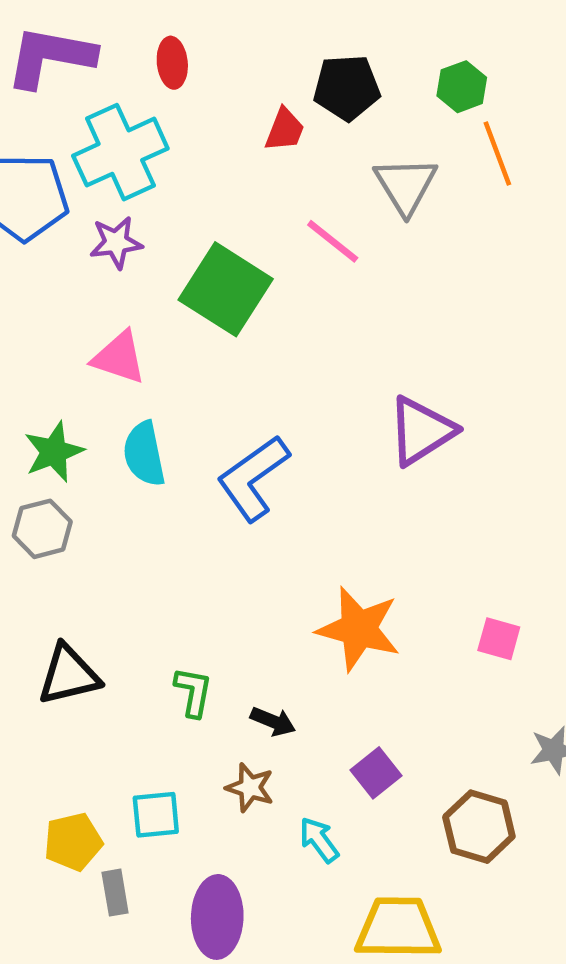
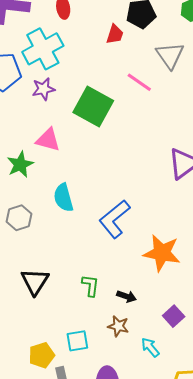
green star: (54, 452) -> (20, 164), moved
cyan semicircle: (144, 454) -> (63, 198), moved
blue L-shape: (253, 478) -> (115, 219), moved
black triangle: (69, 675) -> (35, 282), turned -40

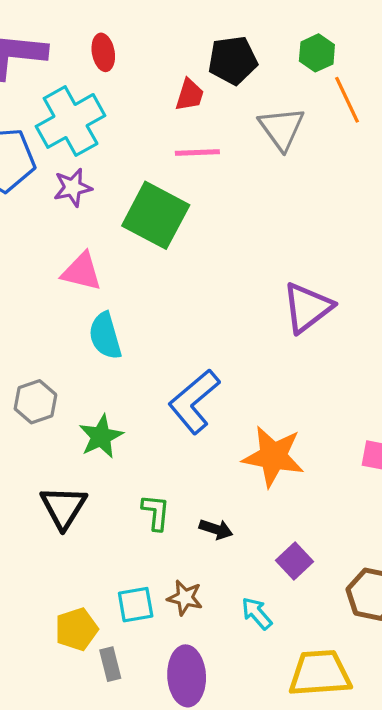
pink line: (139, 82) -> (197, 152), moved, turned -36
green star: (20, 164) -> (101, 436), moved
cyan semicircle: (63, 198) -> (105, 336), moved
brown star: (118, 326) -> (185, 598), moved

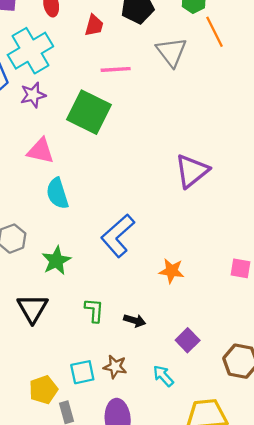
red trapezoid: (190, 95) -> (94, 25), moved
orange star: (273, 456) -> (172, 271), size x0.6

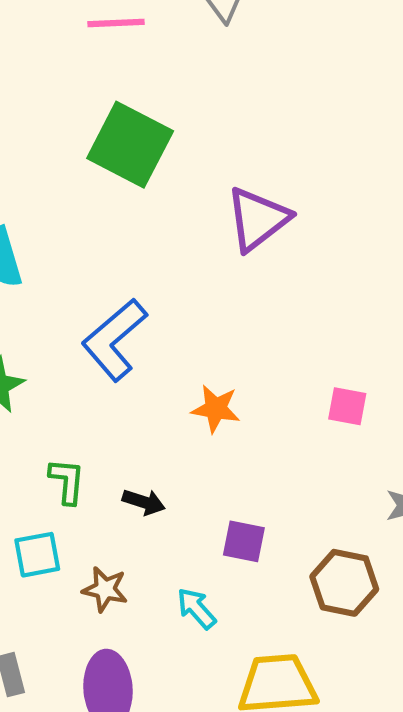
green square: (89, 112) -> (130, 145), moved
purple square: (188, 340) -> (244, 541), turned -35
cyan square: (82, 372) -> (37, 555), moved

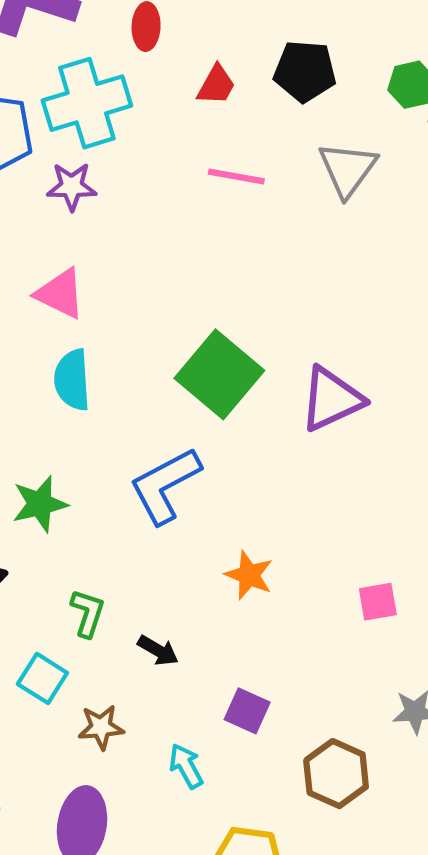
green square: (130, 145) -> (219, 374), moved
pink square: (347, 406) -> (378, 602), turned -33
cyan square: (37, 555) -> (42, 678), turned 30
brown star: (105, 589) -> (101, 727), turned -30

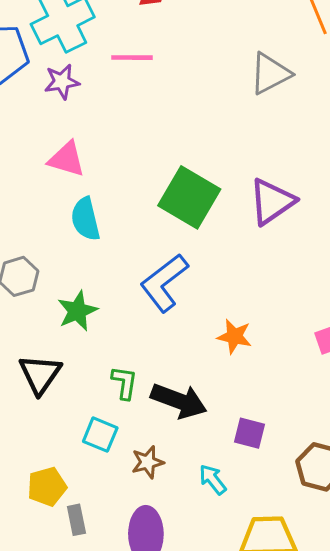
gray triangle: (348, 169) -> (270, 74), moved, turned 36
pink line: (236, 176) -> (132, 58), moved
black arrow: (158, 650) -> (179, 401), size x1.8

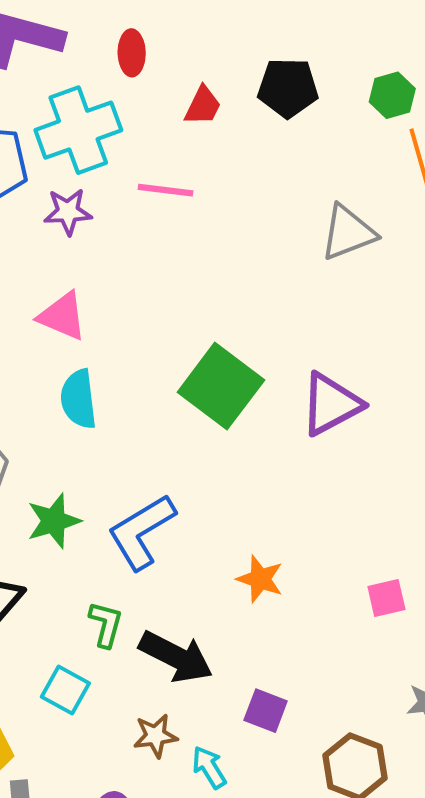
blue L-shape: (164, 283) -> (141, 532), moved
brown star: (148, 462) -> (155, 736), moved

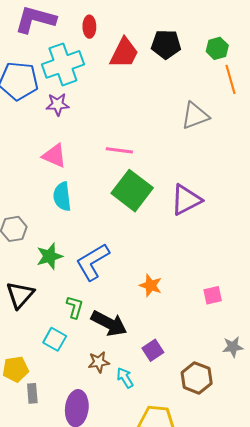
red trapezoid: (203, 106) -> (124, 53), size x1.6
pink line: (166, 190) -> (119, 150), moved
purple square: (266, 711) -> (153, 350), turned 35

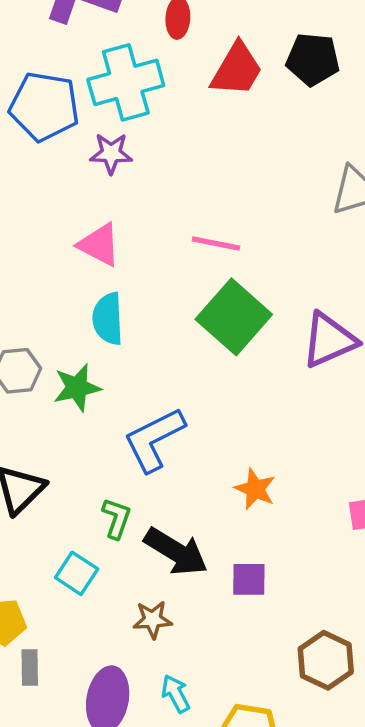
green star: (50, 256) -> (77, 388), moved
purple square: (153, 350) -> (249, 579), moved, turned 30
cyan arrow: (125, 378) -> (176, 694), moved

